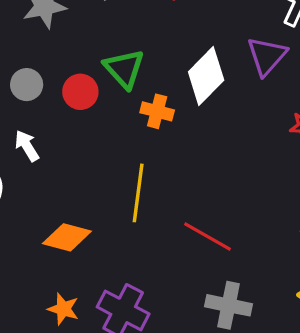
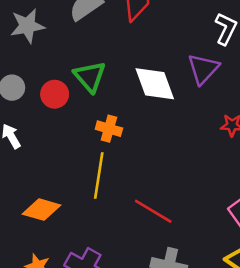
white diamond: (206, 76) -> (155, 84), turned -66
orange cross: (157, 111) -> (109, 129), moved

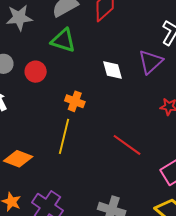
green triangle: (90, 77) -> (63, 40), moved, turned -36
white diamond: (155, 84) -> (113, 70), size x0.7
red line: (153, 211) -> (127, 145), moved

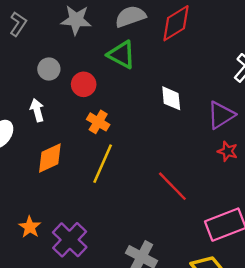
purple triangle: (150, 62) -> (221, 115), moved
orange cross: (75, 101) -> (98, 122), moved
orange diamond: (18, 159) -> (50, 158), moved, turned -56

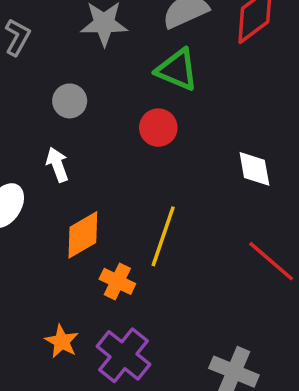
red circle: (84, 84) -> (158, 128), moved
white diamond: (171, 98) -> (254, 169), moved
orange cross: (98, 122) -> (117, 281), moved

